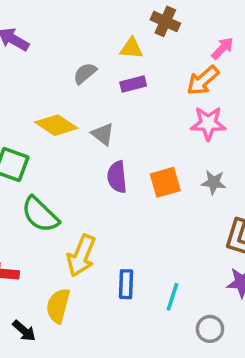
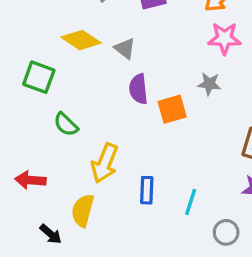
orange square: (165, 182) -> (172, 109), moved
gray star: (214, 182) -> (209, 84), moved
green semicircle: (40, 215) -> (66, 124), size x0.7

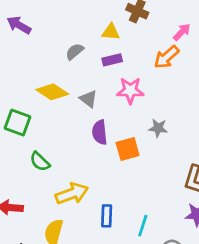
pink star: (224, 38) -> (130, 91), moved
yellow arrow: (105, 163) -> (72, 194), turned -132

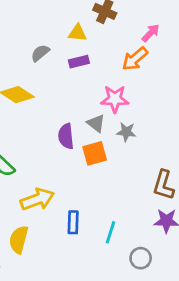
pink star: (130, 91) -> (115, 99), moved
gray triangle: (89, 99) -> (96, 123), moved

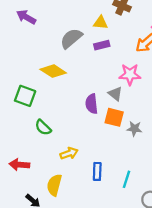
gray semicircle: (40, 53) -> (71, 38), size x1.5
gray star: (126, 132) -> (134, 129), moved
orange square: (95, 153) -> (114, 117), turned 30
yellow arrow: (37, 199) -> (69, 153), size x0.7

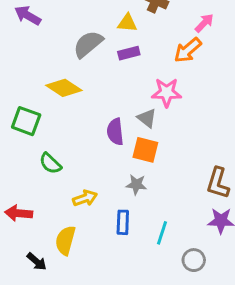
gray star: (134, 129) -> (136, 185), moved

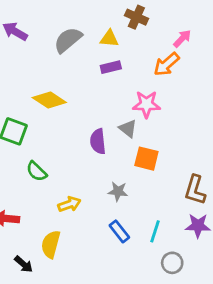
gray semicircle: (88, 44) -> (68, 40), moved
orange square: (145, 150) -> (146, 159), moved
blue rectangle: (123, 222) -> (119, 231), moved, turned -40
cyan line: (162, 233) -> (155, 231), moved

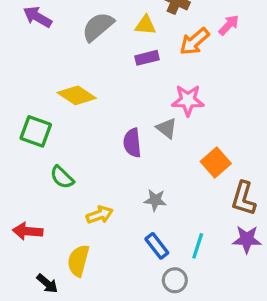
orange arrow: (166, 64) -> (194, 41), moved
orange square: (146, 159) -> (216, 162), moved, turned 35
gray circle: (172, 263) -> (175, 280), moved

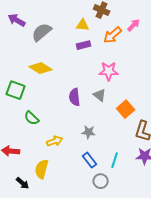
gray semicircle: (98, 27) -> (42, 32), moved
gray triangle: (167, 128) -> (100, 95), moved

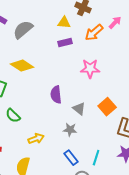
gray triangle: (100, 95) -> (79, 109), moved

